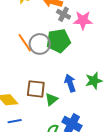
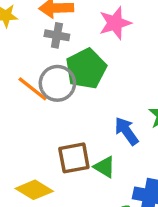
gray cross: (64, 14) -> (57, 35), moved
green triangle: (51, 99) -> (105, 167), turned -32

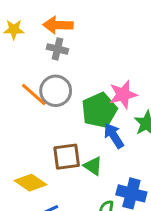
pink star: (115, 23) -> (123, 95), moved
green pentagon: (86, 69) -> (99, 110), moved

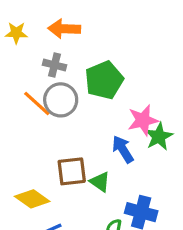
gray cross: (57, 49) -> (54, 65), moved
pink star: (123, 95) -> (143, 120), moved
green pentagon: (99, 110) -> (104, 80), moved

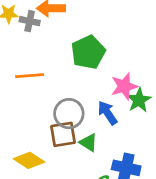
gray cross: (54, 65) -> (30, 21), moved
gray circle: (61, 100) -> (69, 114), moved
orange line: (37, 104) -> (30, 76), turned -44

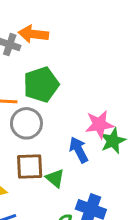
green pentagon: (88, 52) -> (41, 85), moved
gray circle: (69, 114) -> (26, 123), moved

